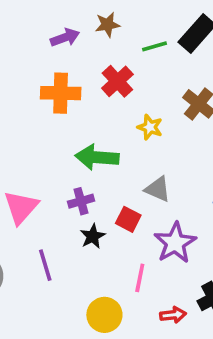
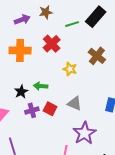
green arrow: (97, 157) -> (41, 86), size x0.6
red square: (128, 219) -> (50, 109), moved
black star: (93, 236) -> (21, 92), moved

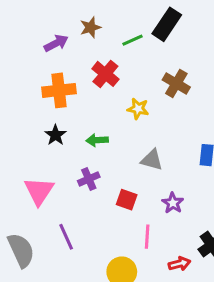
black star: (21, 92) -> (56, 135), moved
red square: (50, 109) -> (127, 200), moved
purple star: (84, 133) -> (173, 203), size x0.6

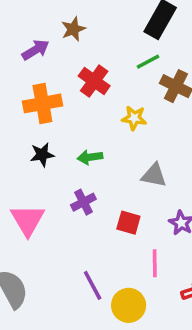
green line: (132, 40) -> (148, 62), moved
black star: (56, 135) -> (42, 155), turned 30
purple line: (66, 237) -> (93, 285), moved

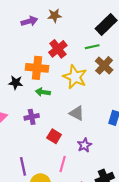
orange cross: (42, 103) -> (37, 68), moved
yellow star: (134, 118) -> (75, 77), size x1.6

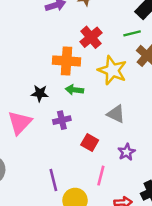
black star: (16, 83) -> (40, 93), moved

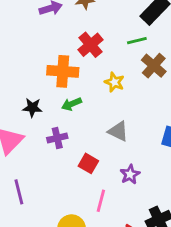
yellow star: (112, 70) -> (114, 82), size x0.6
green arrow: (74, 90) -> (72, 104), turned -30
purple line: (53, 180) -> (19, 192), moved

